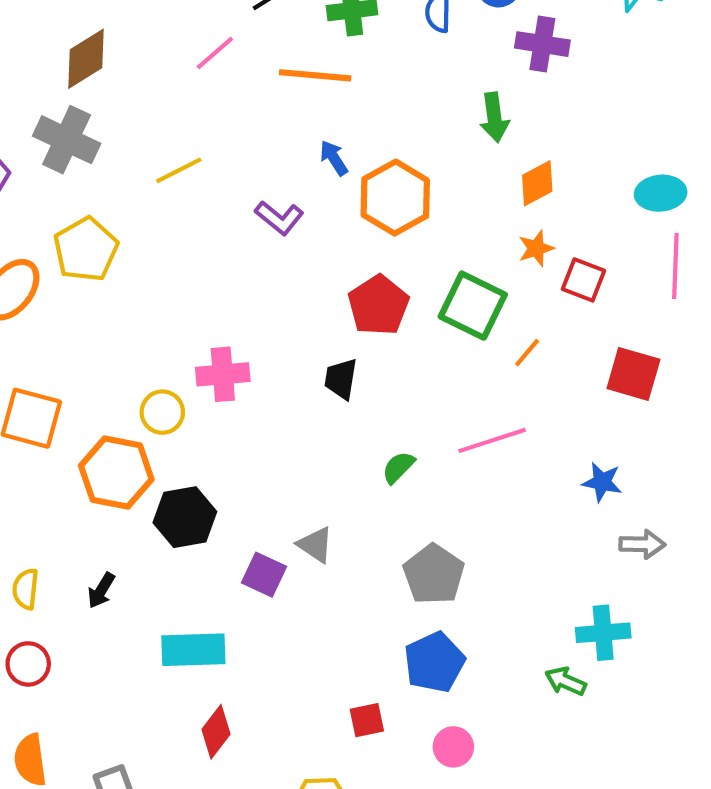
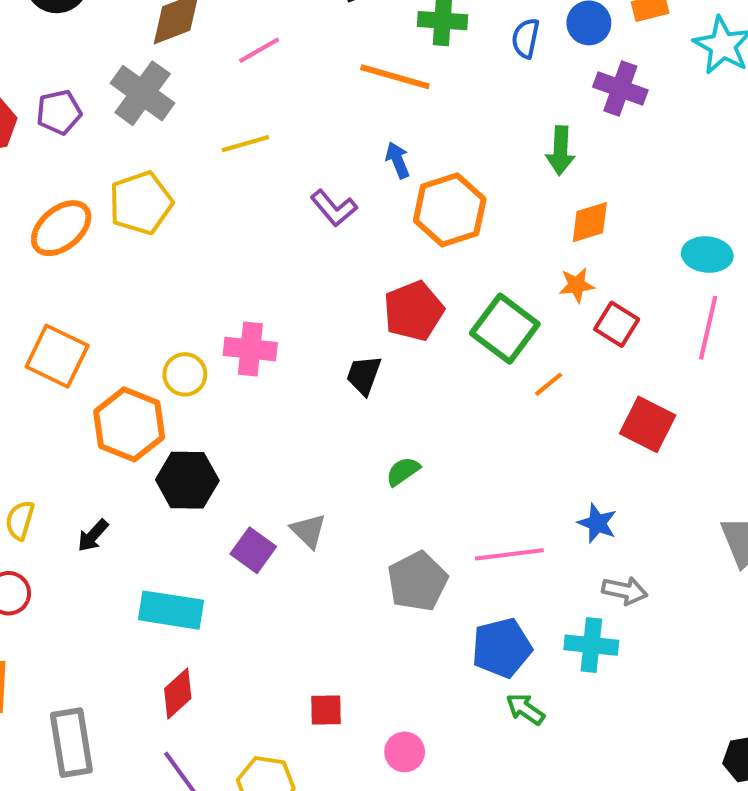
pink line: (215, 53) -> (259, 50), moved
pink line: (492, 440) -> (509, 554), moved
cyan cross: (603, 633) -> (591, 645), moved
blue pentagon: (434, 662) -> (502, 648), moved

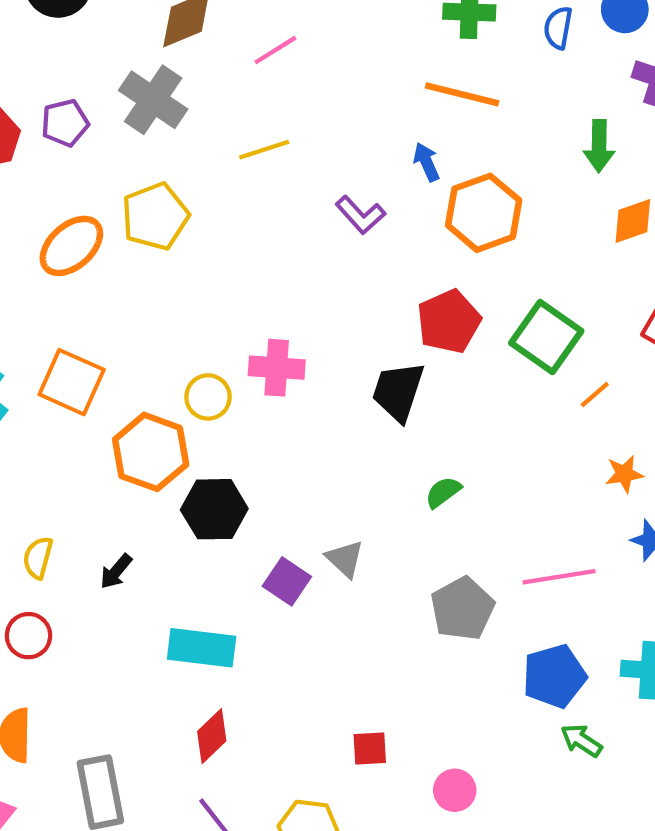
orange line: (395, 77) -> (462, 94), moved
orange star: (577, 285) -> (624, 474), moved
black trapezoid: (364, 375) -> (398, 391), size x1.4

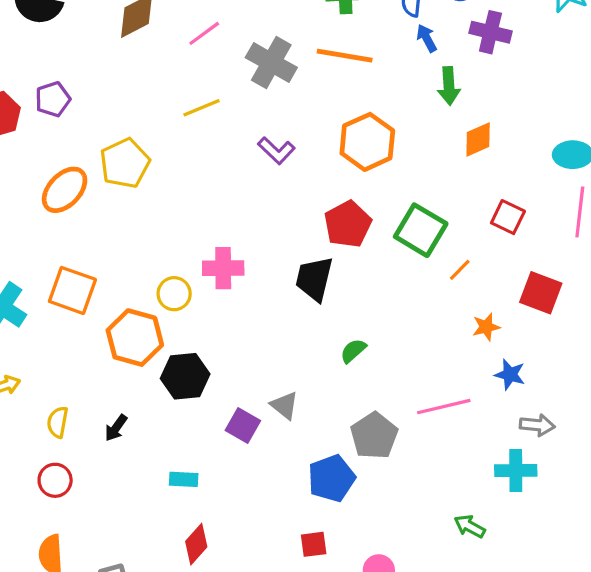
gray cross: (153, 100) -> (271, 63), moved
blue arrow: (426, 162) -> (427, 38), moved
cyan rectangle: (202, 648) -> (184, 479), size x0.6
blue pentagon: (554, 676) -> (332, 478), moved

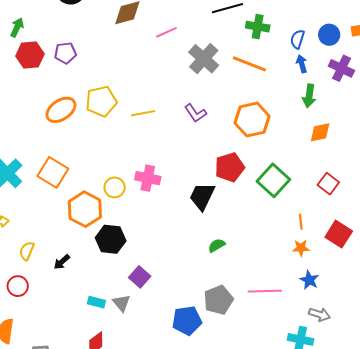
yellow line: (202, 108) -> (143, 113), moved
orange line: (460, 270) -> (301, 222), moved, turned -63
gray triangle: (284, 406) -> (121, 303), moved

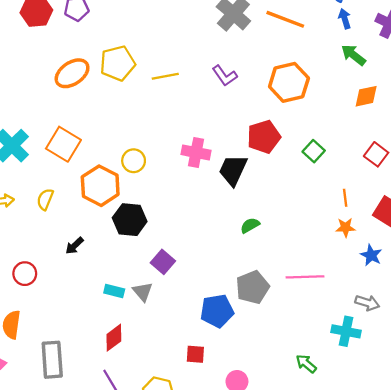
green arrow: (309, 96) -> (353, 55), turned 120
pink cross: (148, 178) -> (196, 152), moved
green square: (273, 180) -> (314, 151), size x0.6
yellow semicircle: (27, 251) -> (45, 199), moved
blue star: (309, 280) -> (371, 255), moved

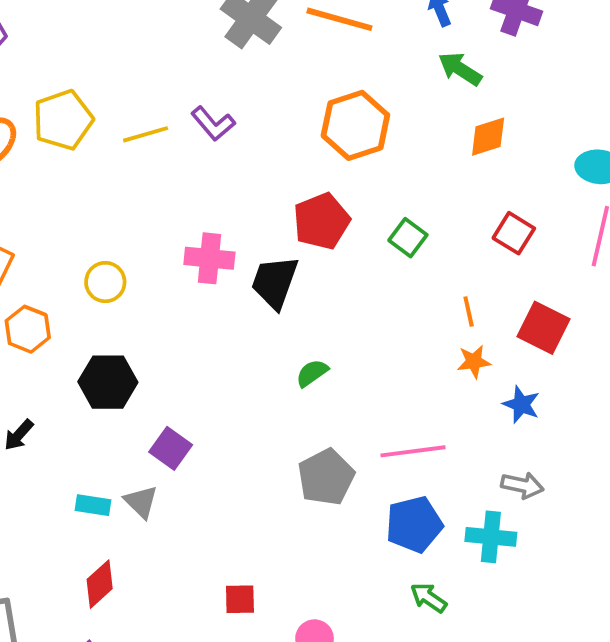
purple L-shape: (225, 76) -> (213, 124), moved
orange hexagon: (100, 186) -> (28, 329), moved, size x0.7
blue pentagon: (217, 311) -> (414, 524), moved

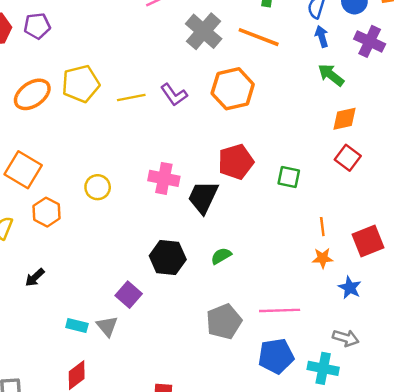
orange hexagon: (355, 125) -> (233, 89), moved
red square: (514, 233) -> (348, 158), moved
green square: (408, 238) -> (289, 177), turned -30
red square: (543, 328) -> (368, 241), turned 36
black hexagon: (108, 382) -> (168, 258), moved

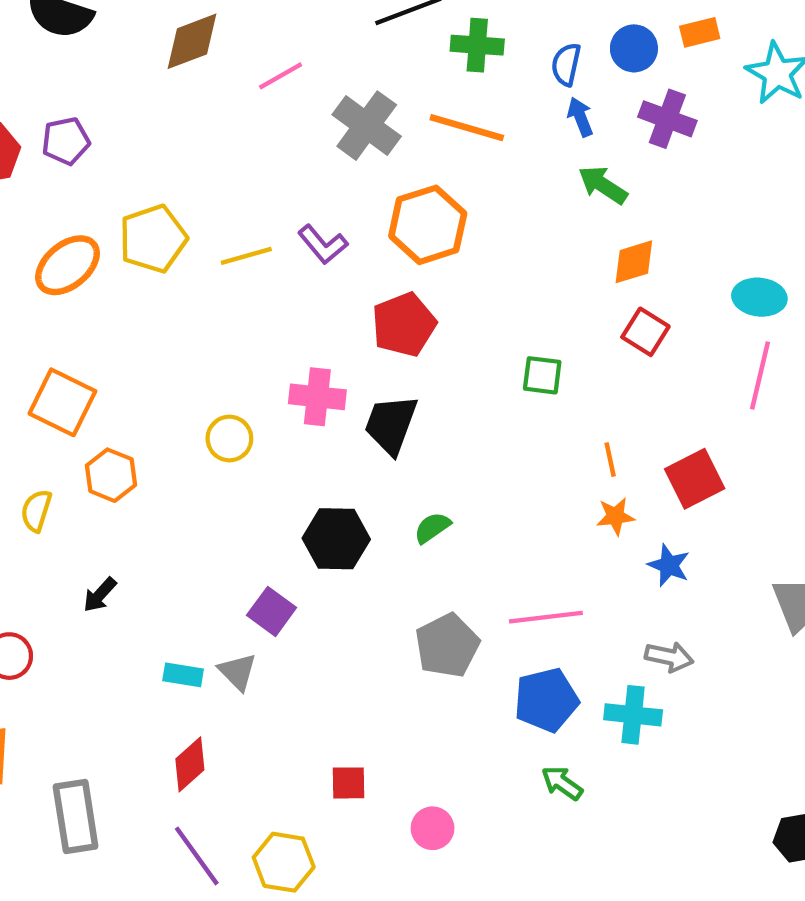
red pentagon: (236, 162) -> (404, 325), moved
yellow circle: (98, 187) -> (229, 438), moved

